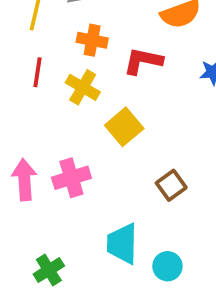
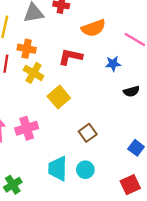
orange cross: (92, 40) -> (27, 49), moved
cyan circle: (167, 266) -> (85, 170), moved

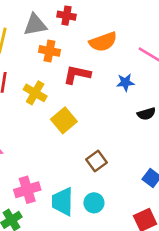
orange cross: (27, 49) -> (49, 51), moved
pink cross: (27, 128) -> (27, 190), moved

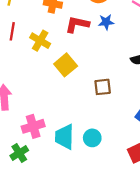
blue star: (125, 82) -> (106, 22), moved
brown square: (97, 161) -> (103, 87), moved, turned 30

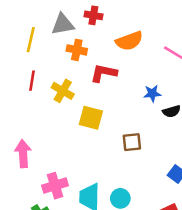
blue star: (106, 22) -> (152, 93), moved
yellow square: (66, 65) -> (91, 118), turned -35

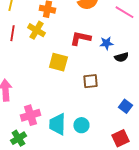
red L-shape: (104, 73) -> (80, 38), moved
yellow cross: (63, 91) -> (36, 30), moved

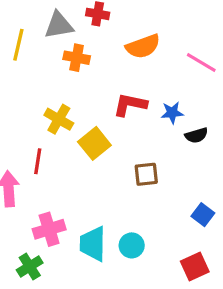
yellow cross: (36, 30) -> (59, 119), moved
red line: (12, 33) -> (38, 161), moved
yellow square: (58, 62) -> (94, 143), turned 36

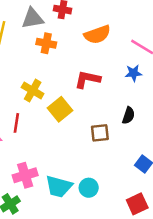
blue star: (172, 113) -> (133, 73), moved
black semicircle: (196, 135) -> (129, 115), moved, turned -56
cyan trapezoid: (93, 244) -> (59, 186), turned -76

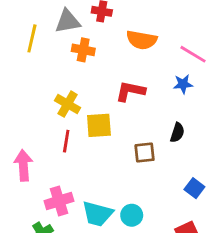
orange semicircle: (97, 35) -> (142, 40), turned 30
yellow square: (60, 109) -> (99, 125), turned 35
red line: (16, 123) -> (66, 141), moved

